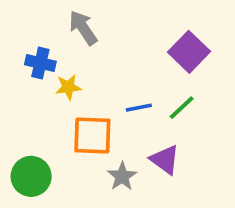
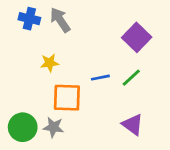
blue cross: (40, 63) -> (29, 19), moved
purple triangle: (165, 160) -> (133, 125), moved
gray star: (122, 176) -> (53, 127), moved, turned -30

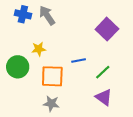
green line: (131, 78) -> (103, 72), moved
green circle: (23, 127) -> (18, 67), moved
gray star: (53, 127) -> (51, 104), moved

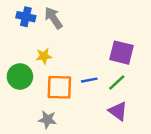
purple square: (107, 29) -> (122, 53), moved, turned -30
blue line: (79, 61) -> (89, 80), moved
gray star: (51, 104) -> (47, 120), moved

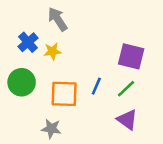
blue cross: (26, 17) -> (28, 42), moved, turned 36
yellow star: (44, 56) -> (53, 51), moved
blue line: (89, 80) -> (96, 86), turned -56

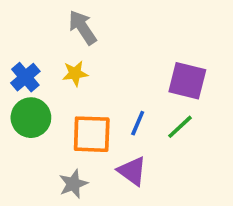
blue cross: (28, 42) -> (25, 77), moved
purple triangle: (127, 120) -> (132, 171), moved
gray star: (51, 129) -> (73, 184), turned -30

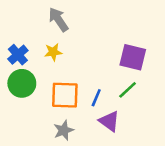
blue line: (138, 123) -> (96, 98), moved
purple triangle: (132, 171) -> (109, 121), moved
gray star: (73, 184) -> (64, 130), moved

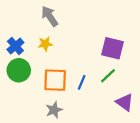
purple triangle: (109, 121) -> (125, 102), moved

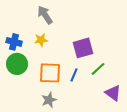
blue cross: (15, 46) -> (14, 42), turned -35
purple square: (112, 48) -> (83, 48), moved, turned -30

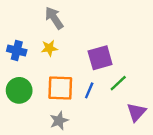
green circle: (17, 64) -> (19, 90), moved
purple triangle: (113, 93) -> (136, 112), turned 36

